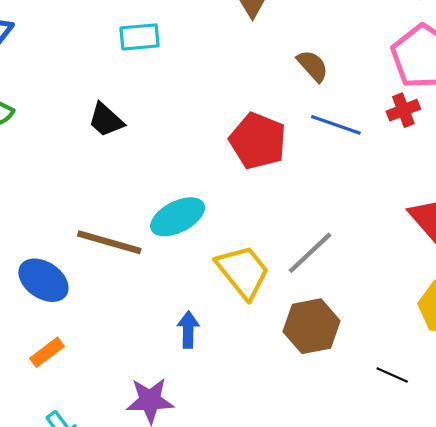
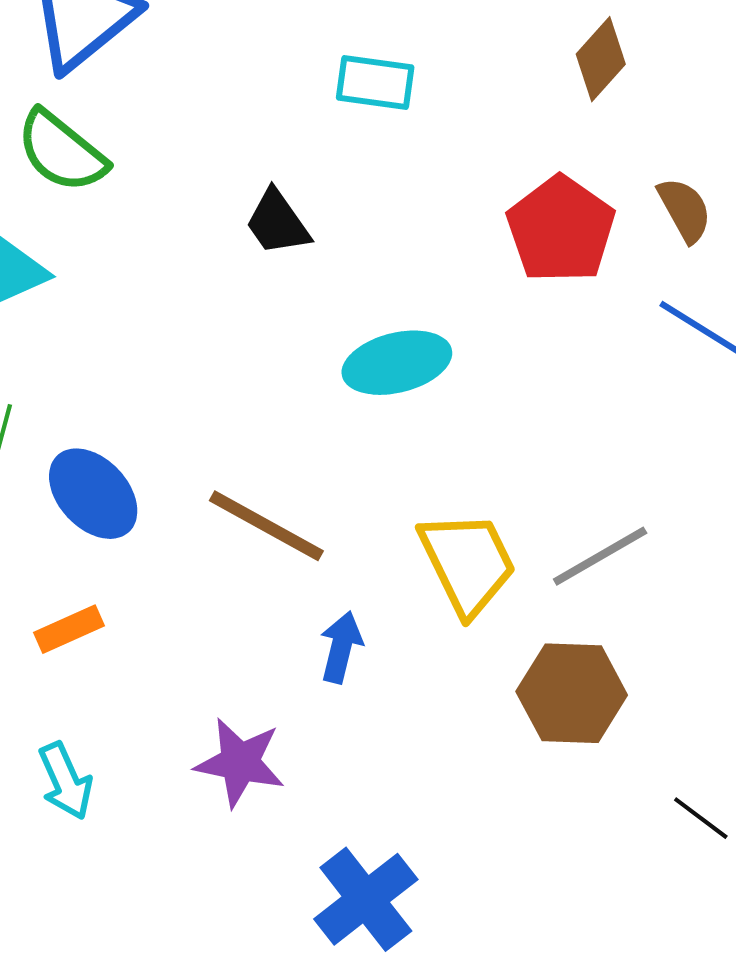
red pentagon: (258, 141) -> (561, 229), moved
cyan ellipse: (178, 217) -> (397, 363), moved
brown line: (109, 242) -> (266, 526), moved

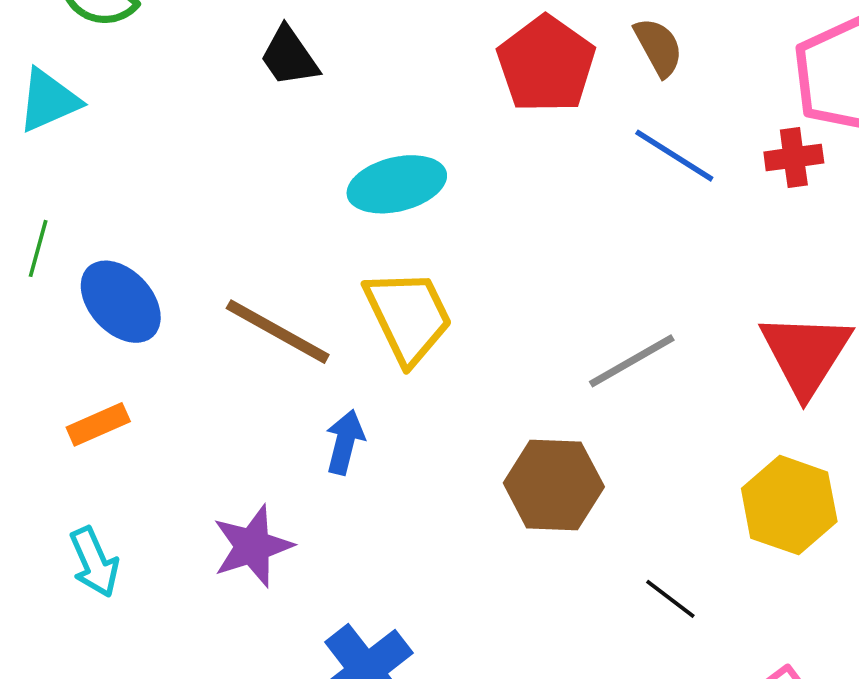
gray line: (600, 556) -> (632, 361), moved
yellow trapezoid: (468, 563) -> (408, 316), moved
purple star: (240, 762) -> (253, 546), turned -30

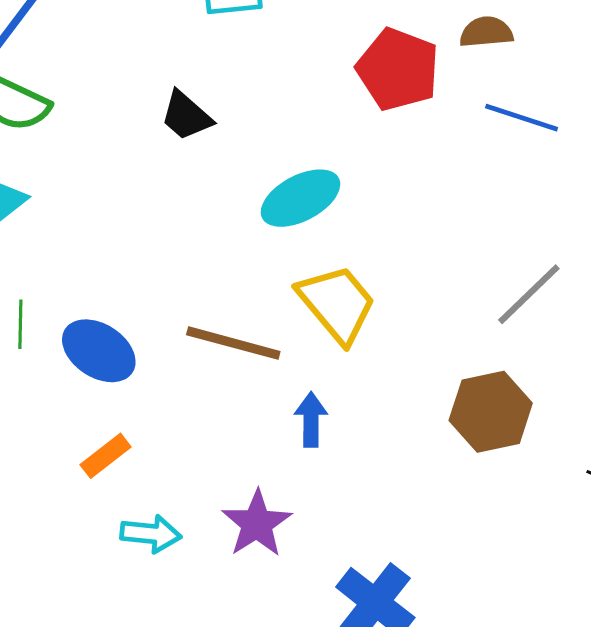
brown semicircle: (658, 47) -> (486, 32), turned -52
cyan arrow: (94, 562) -> (151, 534), moved, turned -46

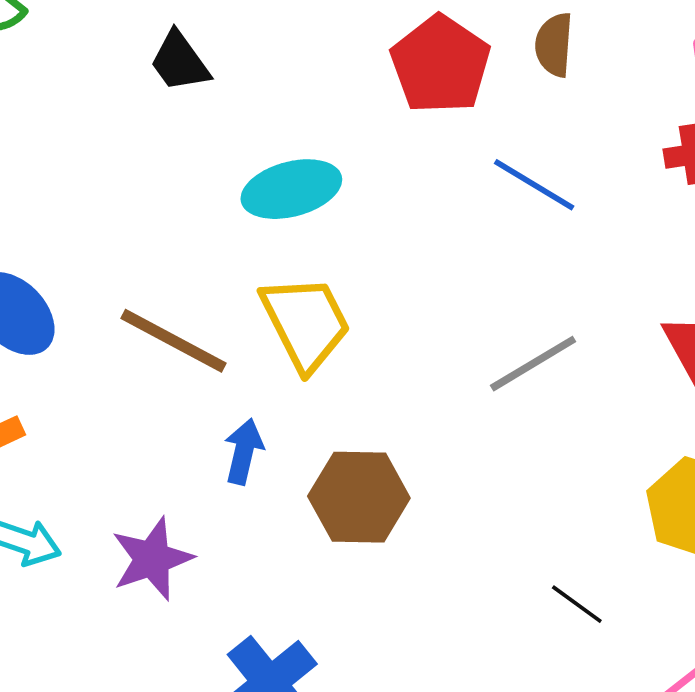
brown semicircle: (486, 32) -> (554, 45), turned -94
blue line: (522, 118) -> (534, 185), moved
brown hexagon: (491, 412) -> (359, 497), moved

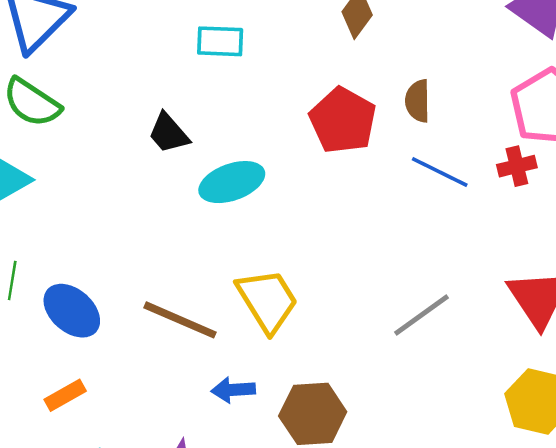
blue line: (534, 185) -> (440, 172), moved
cyan ellipse: (291, 189) -> (232, 182), moved
blue arrow: (244, 451) -> (233, 390), turned -102

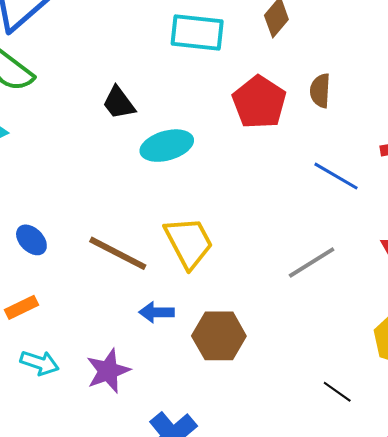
cyan rectangle: (220, 41) -> (197, 32), moved, size x1.4
blue line: (440, 172) -> (336, 176), moved
blue ellipse: (72, 311) -> (31, 240), size x0.7

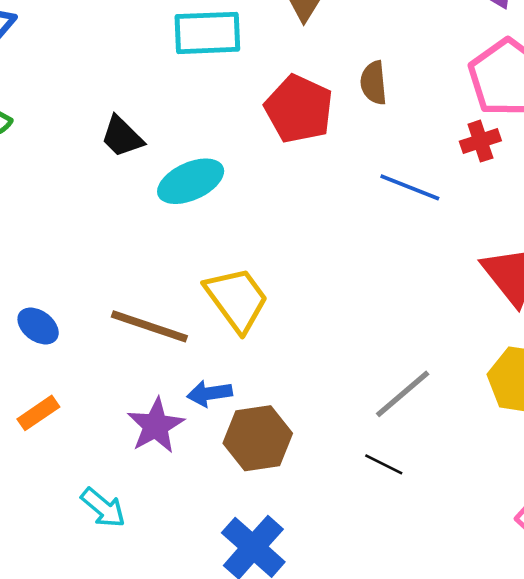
gray line: (312, 262) -> (403, 394), moved
brown hexagon: (219, 336) -> (258, 438), moved
cyan arrow: (39, 363) -> (103, 508), moved, turned 30
purple star: (108, 371) -> (156, 426), moved
black line: (337, 392) -> (384, 464), moved

